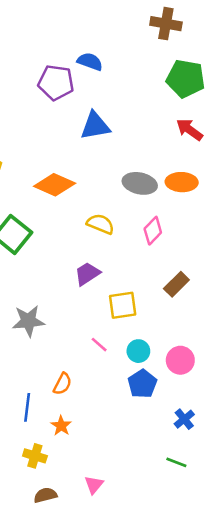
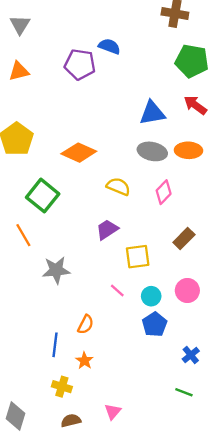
blue triangle: (95, 126) -> (152, 113), moved
pink circle: (180, 360) -> (187, 291), moved

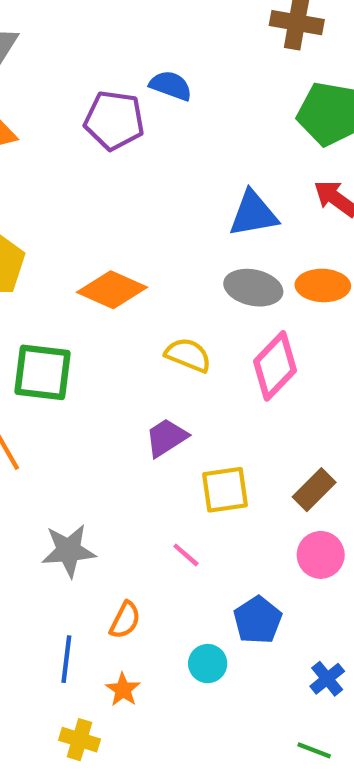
pink diamond: (164, 192) -> (275, 366), size x1.4
green square: (43, 196) -> (43, 372), turned -32
brown rectangle: (184, 239) -> (314, 490), moved
gray star: (56, 270) -> (69, 551), moved
cyan circle: (151, 296) -> (208, 664), moved

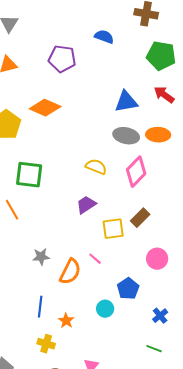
blue semicircle: (171, 86) -> (104, 37), moved
orange diamond: (112, 290) -> (45, 108), moved
brown rectangle: (314, 490) -> (140, 218), moved
gray star: (69, 551) -> (41, 257), size x0.7
orange semicircle: (125, 620) -> (70, 272), moved, size x1.5

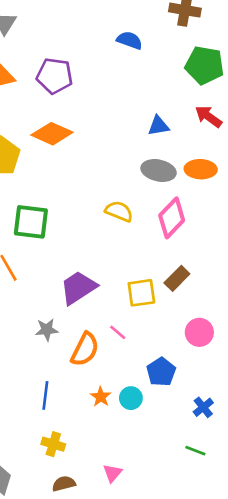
purple pentagon: (62, 59) -> (55, 76), moved
blue triangle: (126, 102) -> (159, 126), size x0.7
purple trapezoid: (86, 205) -> (78, 288), moved, size x1.4
orange star: (66, 321) -> (101, 397), moved

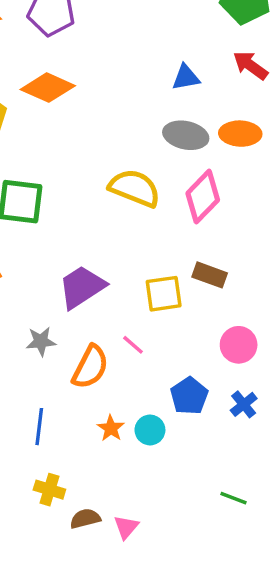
yellow semicircle: (119, 211) -> (135, 188), size x1.4
brown rectangle: (177, 278) -> (210, 275), turned 65
blue cross: (203, 407) -> (244, 404), moved
brown semicircle: (64, 484) -> (85, 519), moved

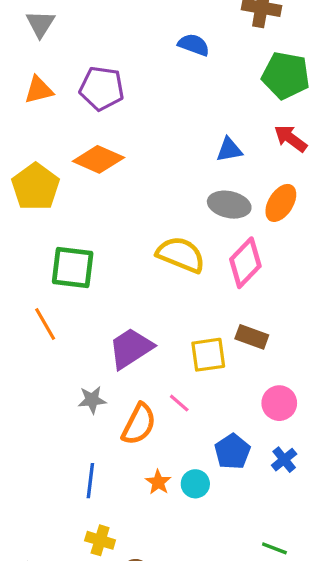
orange ellipse: (240, 134) -> (281, 203), turned -60

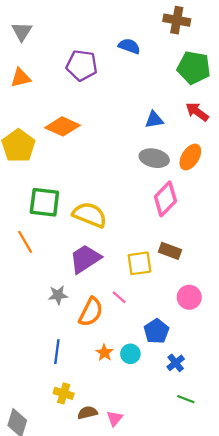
purple pentagon: (102, 88) -> (82, 65), moved
yellow semicircle: (181, 255) -> (90, 215), moved
blue cross: (284, 460) -> (176, 363), moved

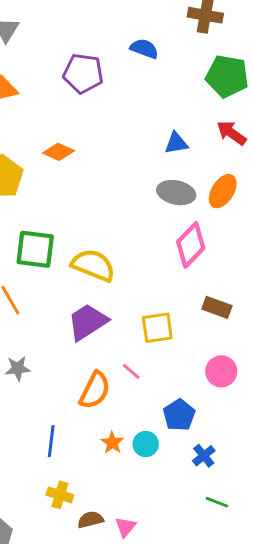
orange diamond: (63, 126) -> (58, 152), size x0.7
brown rectangle: (170, 251) -> (217, 307), moved
gray star: (58, 295) -> (18, 368), moved

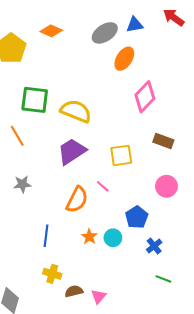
orange ellipse: (223, 191) -> (124, 59), moved
gray ellipse: (176, 193) -> (105, 33), moved, turned -45

